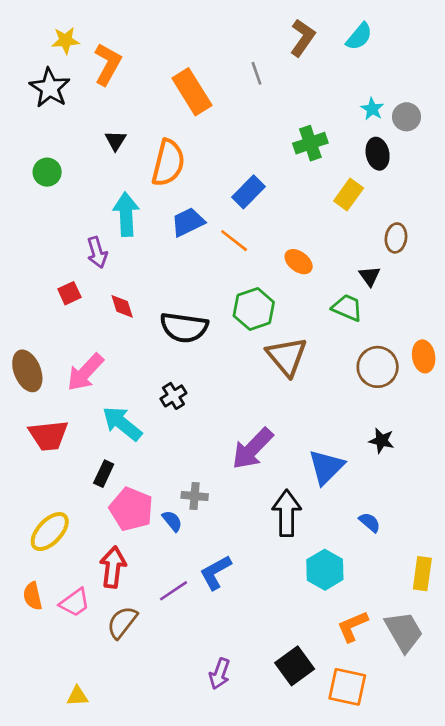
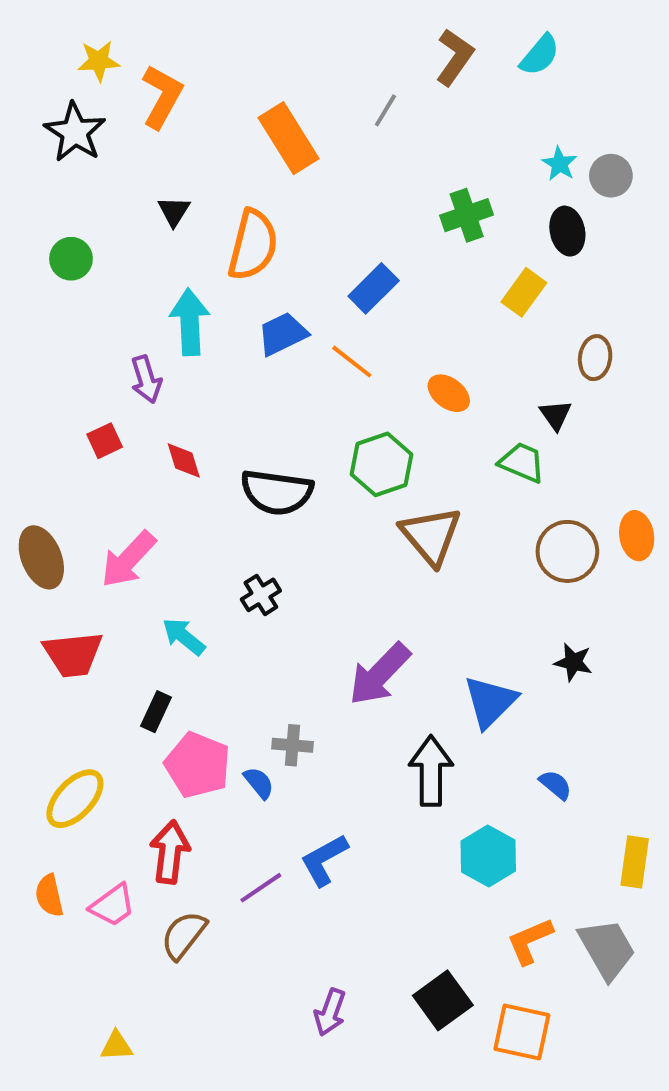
gray line: (256, 73) -> (385, 110), turned 50
cyan arrow: (122, 424) -> (184, 636), size x0.7

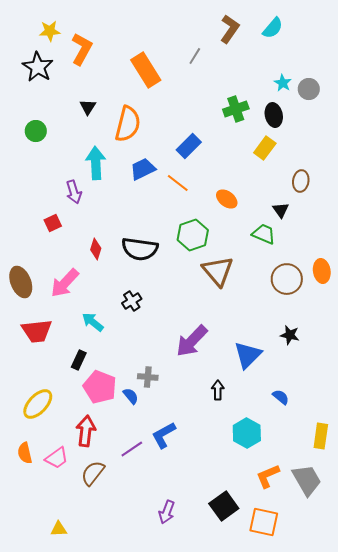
black ellipse: (567, 231) -> (274, 115), moved
red diamond: (184, 460) -> (96, 249), moved, turned 35
black arrow: (431, 771) -> (218, 390), size x0.6

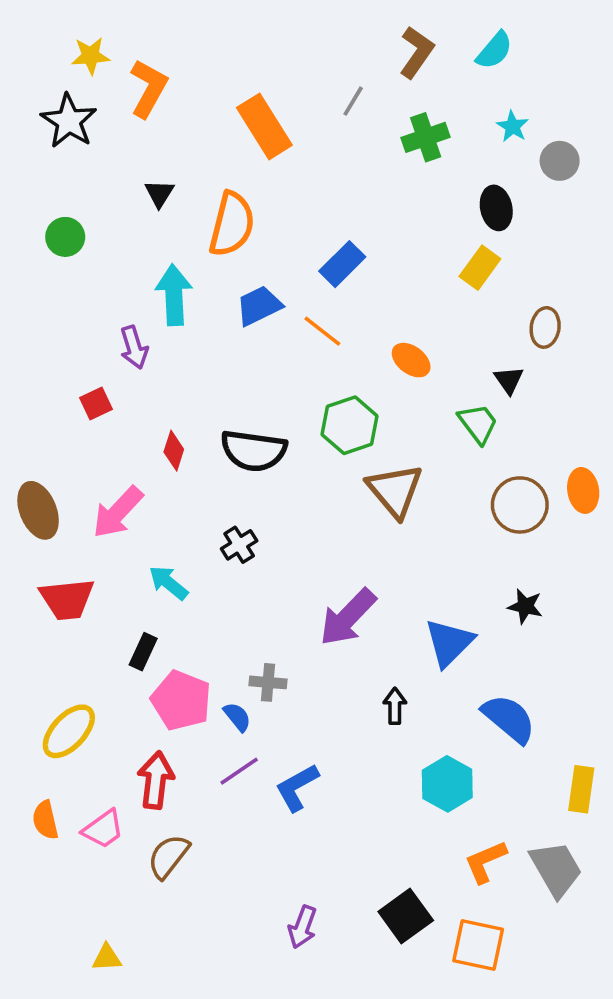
cyan star: (283, 83) -> (513, 126), moved
green cross: (236, 109) -> (426, 137), moved
green trapezoid: (264, 234) -> (478, 423), turned 30
blue semicircle: (281, 397) -> (509, 719), size x1.8
purple line: (132, 449) -> (239, 771), moved

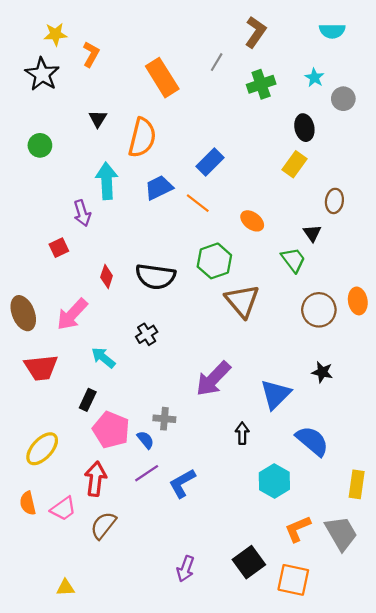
cyan semicircle: (494, 50) -> (332, 31), moved, turned 50
orange L-shape: (149, 88) -> (91, 54), size x0.7

